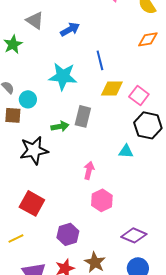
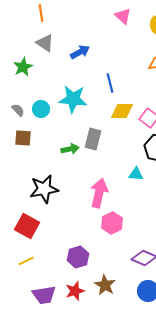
cyan circle: (28, 99) -> (41, 109), moved
black star: (34, 150) -> (44, 189), moved
pink arrow: (89, 170) -> (99, 193), size x1.6
red square: (32, 203) -> (27, 226), moved

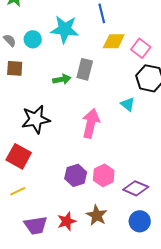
cyan triangle: (136, 174) -> (128, 104), turned 35
pink hexagon: (112, 223) -> (104, 175), moved
purple hexagon: (78, 257) -> (76, 175), moved

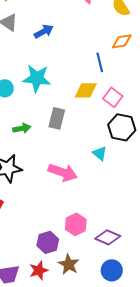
blue line: (102, 13) -> (100, 62), moved
green arrow: (62, 79) -> (22, 128), moved
pink arrow: (91, 123) -> (63, 172), turned 96
purple hexagon: (76, 175) -> (48, 242), moved

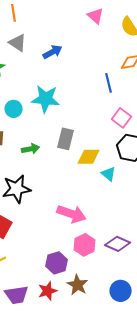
yellow diamond: (86, 90) -> (89, 157), moved
pink arrow: (63, 172) -> (72, 214), moved
purple diamond: (108, 237) -> (118, 244), moved

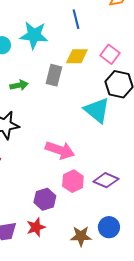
blue line: (109, 83) -> (76, 19), moved
yellow diamond: (89, 157) -> (77, 56), moved
cyan triangle: (109, 174) -> (97, 110), size x1.8
brown star: (78, 285) -> (81, 236), moved, turned -30

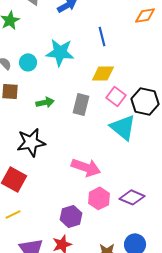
pink square: (110, 54) -> (116, 96), moved
gray rectangle: (54, 75) -> (81, 104), moved

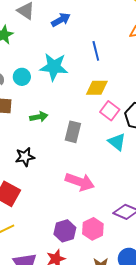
gray rectangle: (81, 104) -> (73, 132), moved
cyan triangle: (123, 127) -> (117, 142), size x0.7
black star: (31, 142) -> (25, 157), size x0.7
pink hexagon: (99, 198) -> (93, 229), moved

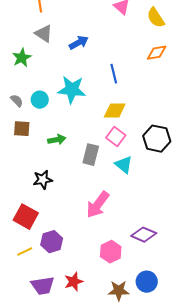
pink square: (110, 111) -> (116, 137), moved
cyan triangle: (117, 142) -> (124, 165), moved
pink arrow: (80, 182) -> (98, 205), turned 108
purple hexagon: (65, 231) -> (52, 242), moved

